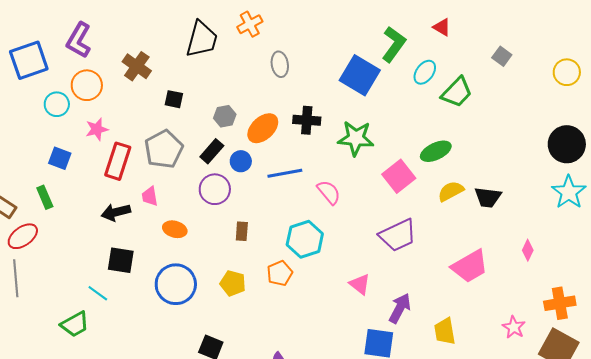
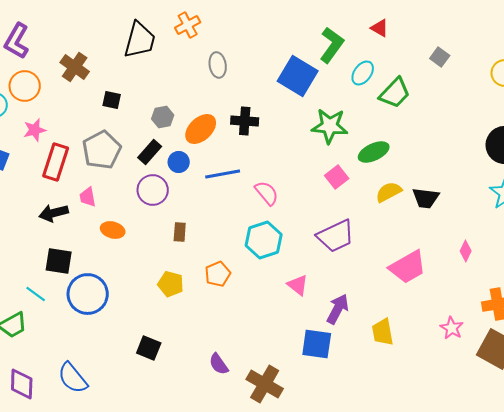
green star: (356, 138) -> (330, 126), moved
pink square: (399, 176) -> (337, 177), size x0.7
cyan hexagon: (305, 239) -> (264, 240), moved
blue circle: (176, 284) -> (88, 294), moved

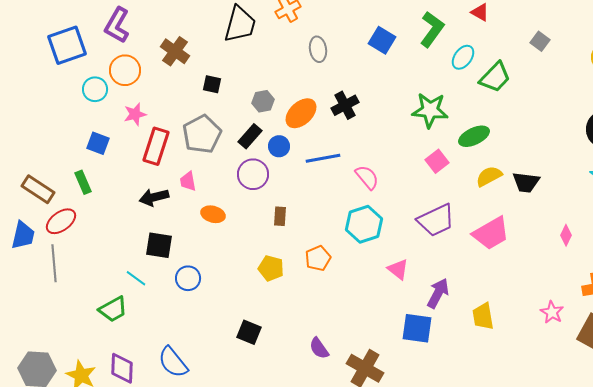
blue square: (298, 76) -> (382, 40), moved, size x0.7
black cross: (245, 121) -> (345, 105), turned -32
pink trapezoid: (408, 267) -> (491, 233), moved
blue circle: (88, 294) -> (188, 278), size x0.6

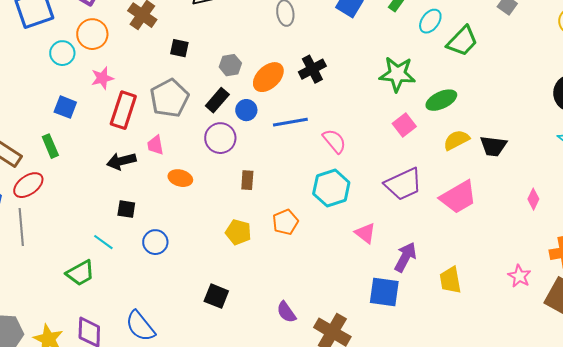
black square: (159, 245) -> (126, 209), size x0.7

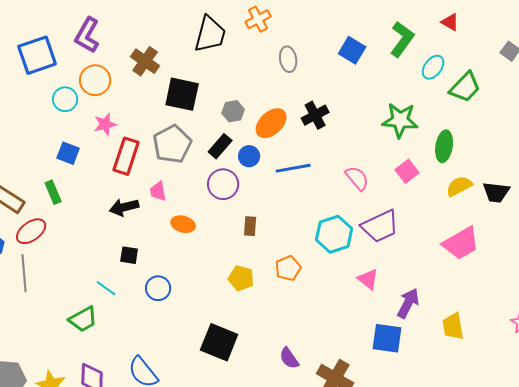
black square: (179, 48) -> (182, 94), size x1.8
green ellipse: (441, 100) -> (444, 146), turned -56
pink semicircle: (334, 141) -> (357, 178), moved
purple trapezoid: (403, 184) -> (380, 226), moved
black square: (216, 296) -> (219, 342), size x1.5

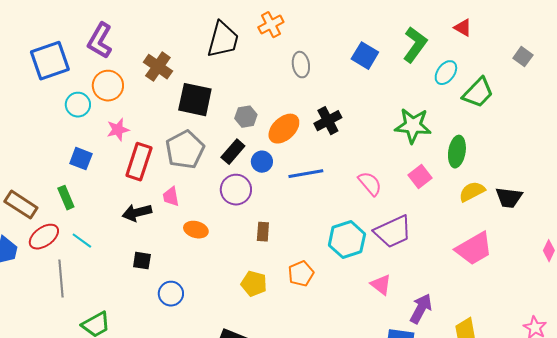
gray line: (24, 273) -> (61, 279), moved
cyan line: (106, 288) -> (82, 241), moved

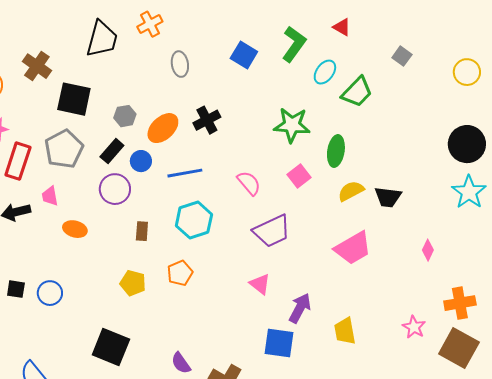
cyan hexagon: (347, 240) -> (194, 220), moved
black square: (142, 261) -> (16, 289), moved

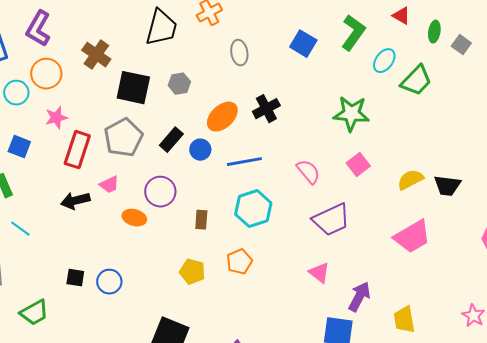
gray hexagon: (125, 116) -> (179, 84), moved
green ellipse: (336, 151) -> (434, 32), moved, size x0.7
purple circle: (115, 189) -> (160, 192), moved
pink trapezoid: (50, 196) -> (109, 185), turned -105

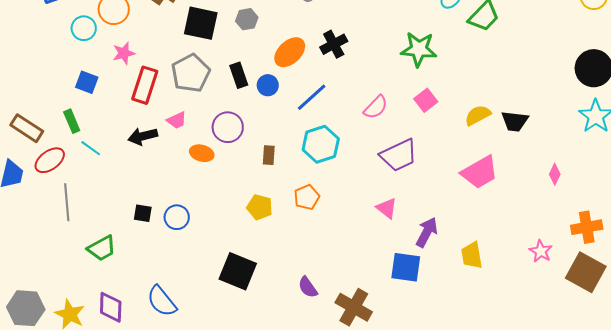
black rectangle: (171, 140) -> (239, 75), turned -60
blue line: (244, 162) -> (312, 97), turned -32
pink semicircle: (308, 172) -> (376, 107), turned 84
cyan line: (20, 229) -> (91, 148), moved

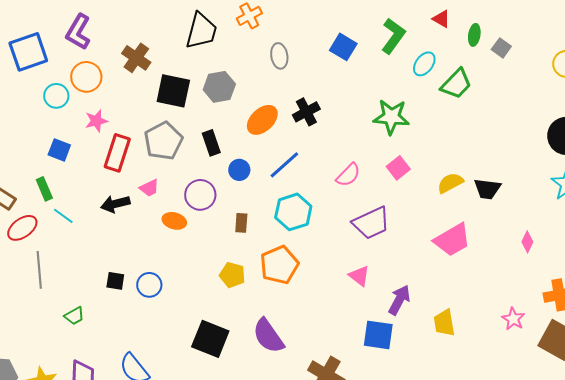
gray hexagon: (247, 19) -> (219, 87), size x1.4
blue circle: (268, 85) -> (239, 170), moved
orange pentagon: (307, 197) -> (279, 265), size x1.5
green trapezoid: (102, 248) -> (74, 316), size x0.7
purple semicircle: (308, 287) -> (268, 336), moved, size x1.6

